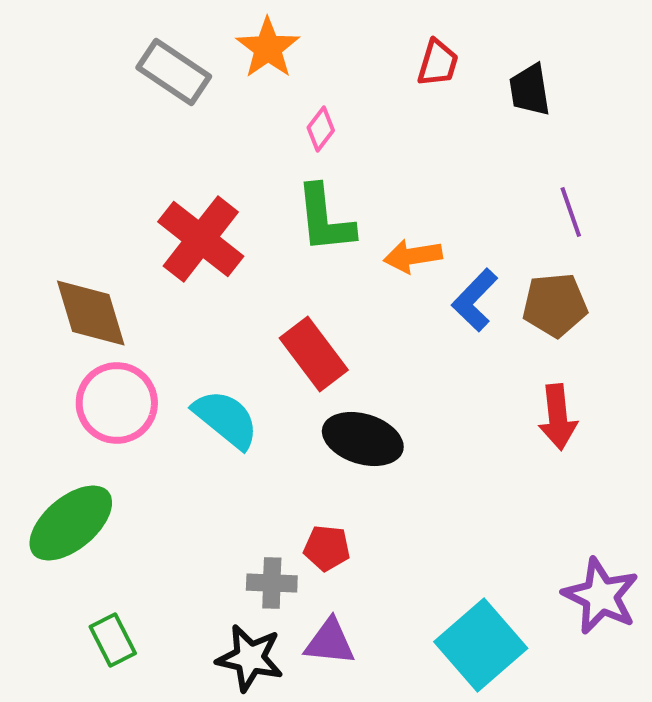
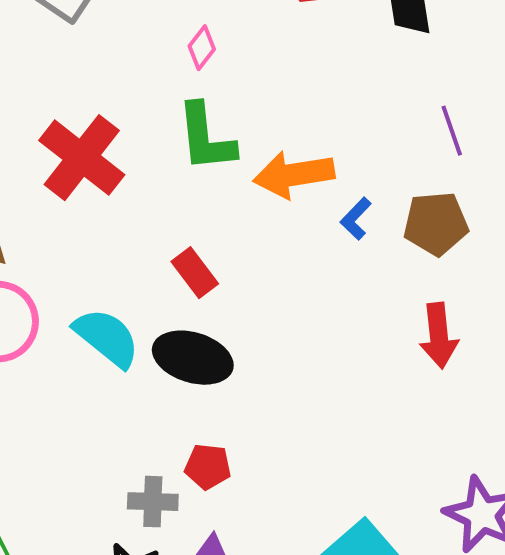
orange arrow: (413, 256) -> (294, 175), size x1.4
blue L-shape: (475, 300) -> (356, 219), size x0.7
red rectangle: (314, 354) -> (195, 273), size x0.7
black ellipse: (363, 439) -> (193, 358), moved

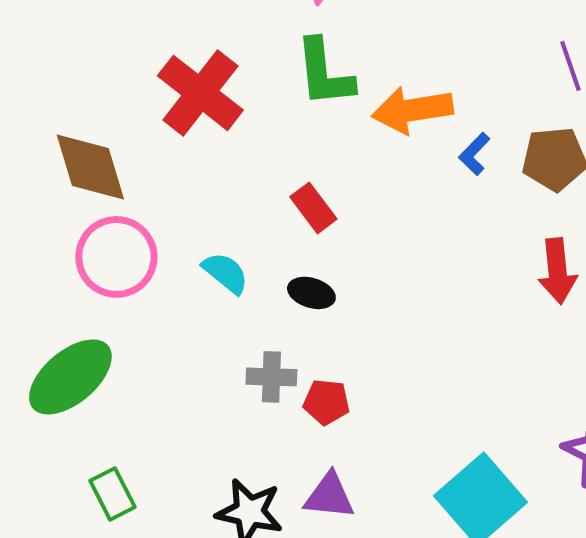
cyan semicircle: (107, 338) -> (225, 273), size x0.7
black ellipse: (193, 358) -> (311, 293), size x0.6
gray cross: (153, 502) -> (271, 377), moved

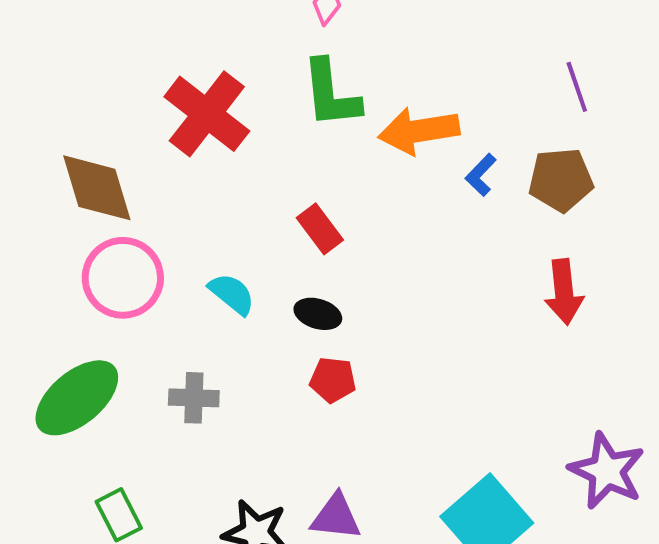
gray cross: (271, 377) -> (194, 398), moved
red pentagon: (326, 402) -> (333, 380), moved

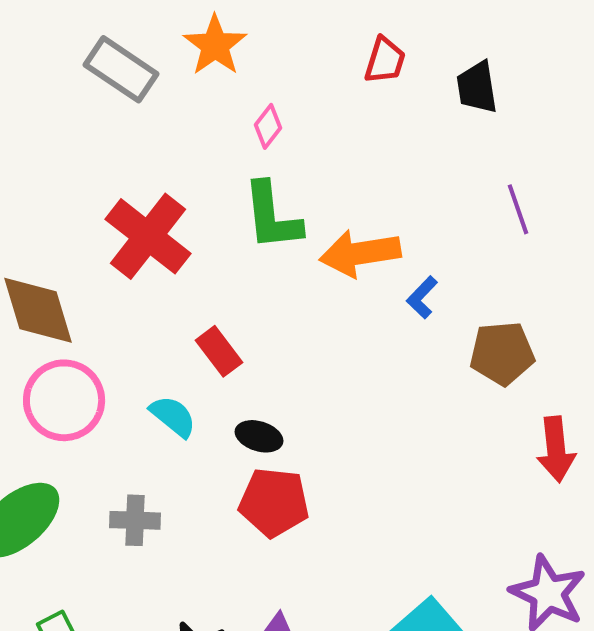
brown pentagon: (561, 180) -> (502, 353), moved
red rectangle: (320, 229) -> (219, 351), moved
red arrow: (564, 292) -> (556, 449), moved
red pentagon: (333, 380) -> (274, 502), size x1.5

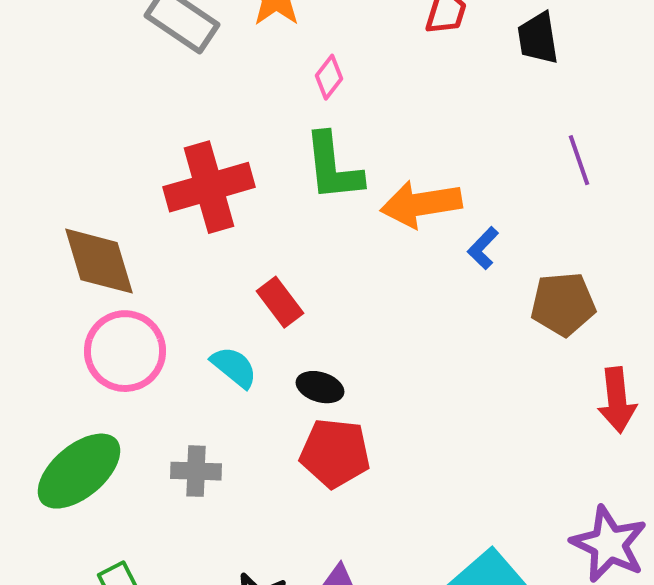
red cross: (148, 236) -> (209, 187), turned 36

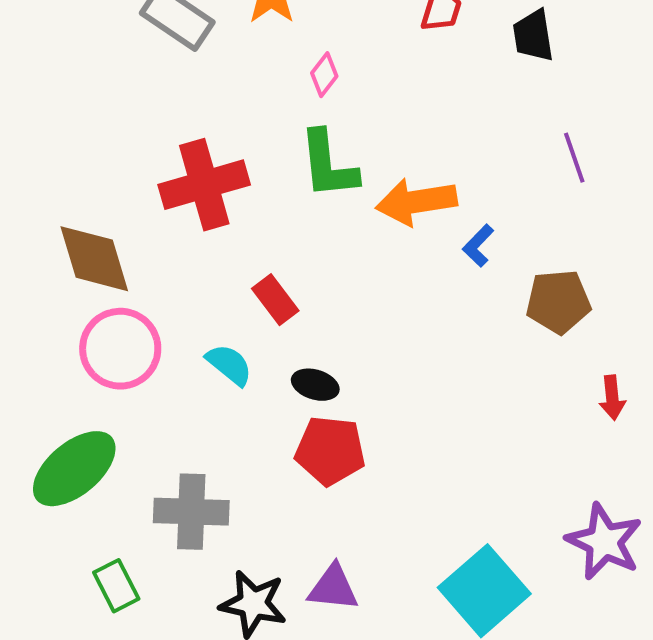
red arrow: (617, 400) -> (612, 398), size x0.7
gray cross: (196, 471) -> (191, 512), moved, size x1.5

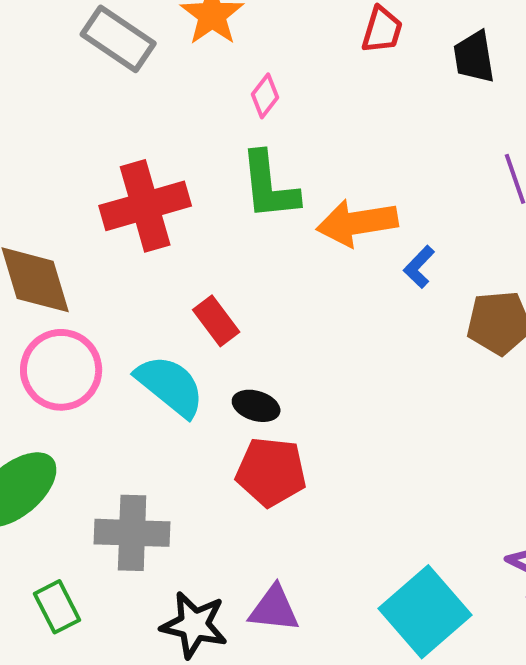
cyan semicircle: (229, 365) -> (170, 386), size x1.5

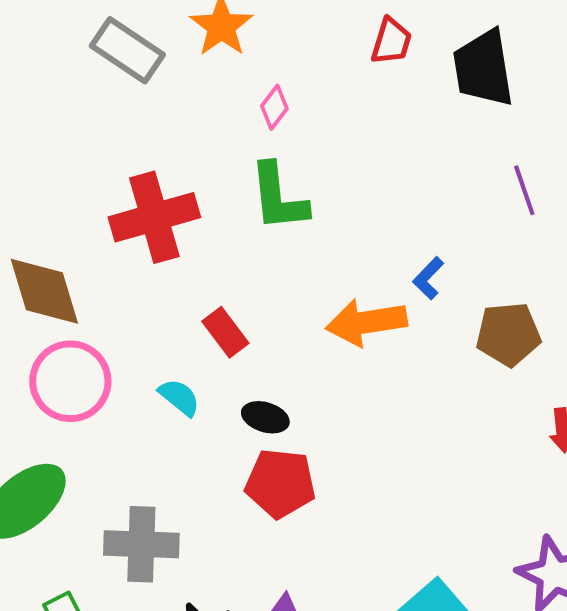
black trapezoid: (474, 57) -> (483, 68), size x1.5
orange arrow: (357, 223) -> (366, 322), moved
cyan semicircle: (170, 386) -> (179, 397), size x0.6

